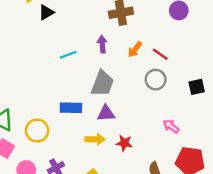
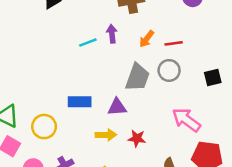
red line: (160, 54) -> (174, 43), turned -42
cyan line: (68, 55) -> (88, 43), moved
gray trapezoid: (102, 83) -> (137, 77), moved
pink arrow: (171, 126) -> (186, 120), size x1.6

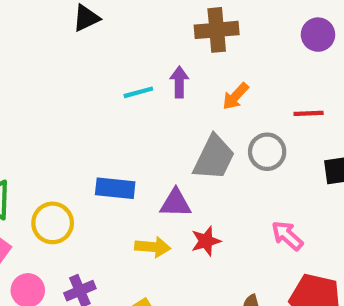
red line: (174, 43) -> (309, 113), moved
pink arrow: (186, 120) -> (287, 236), size x0.7
red star: (137, 138) -> (206, 241), moved, turned -30

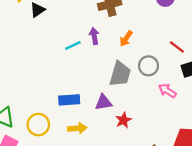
red line: (309, 113) -> (177, 47), moved, turned 49
pink arrow: (287, 236) -> (167, 91), moved
yellow arrow: (153, 247) -> (77, 128), moved

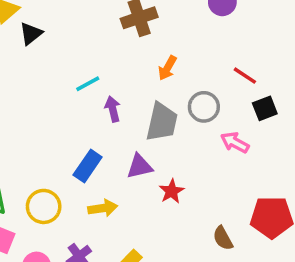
purple arrow: (94, 36) -> (113, 109), moved
blue rectangle: (69, 100) -> (88, 166), turned -48

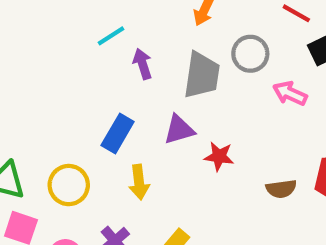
red star: (172, 191) -> (219, 156), turned -30
yellow arrow: (103, 208) -> (139, 182), turned 96
brown semicircle: (223, 238) -> (281, 189), moved, turned -65

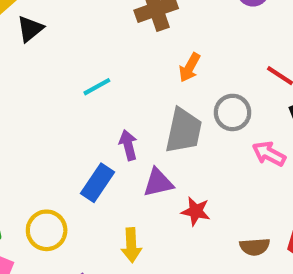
purple arrow: (143, 64) -> (128, 145), moved
yellow arrow: (139, 182) -> (131, 245), moved

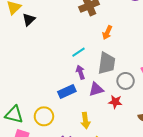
cyan line: (97, 87) -> (78, 52), moved
gray circle: (233, 112) -> (126, 81), moved
blue rectangle: (98, 183) -> (67, 92), turned 36

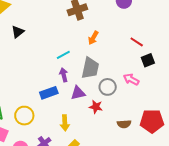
black triangle: (29, 20) -> (18, 32), moved

